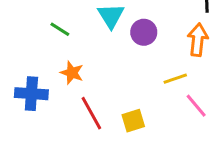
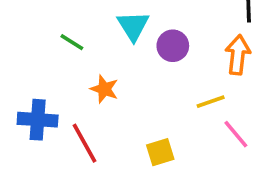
orange star: (72, 73) -> (104, 89), moved
red line: (91, 113) -> (84, 143), moved

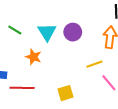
cyan triangle: (133, 26) -> (47, 32), moved
red line: (84, 143) -> (22, 88), turned -60

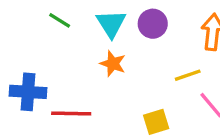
orange star: (33, 57) -> (113, 64), moved
yellow square: (66, 93) -> (156, 122), moved

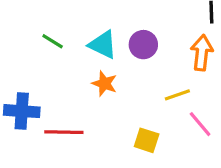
cyan triangle: (111, 24) -> (103, 45), turned -32
yellow square: (156, 122) -> (147, 140), turned 35

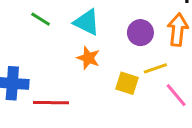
purple circle: (143, 45) -> (140, 33), moved
yellow square: (147, 140) -> (127, 83), moved

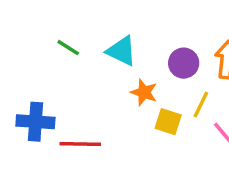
orange star: (88, 58) -> (144, 92), moved
yellow line: (155, 68) -> (201, 104), turned -45

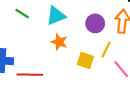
cyan triangle: (122, 51) -> (56, 16), turned -48
orange star: (144, 92) -> (59, 42), moved

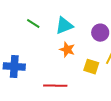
red line: (30, 75) -> (55, 86), moved

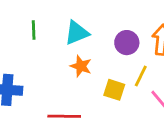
green line: (33, 24) -> (34, 30), turned 56

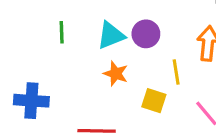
purple circle: (127, 43) -> (146, 34), moved
yellow line: (141, 76) -> (176, 72), moved, turned -35

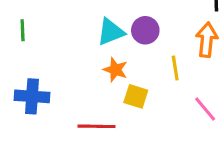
green line: (62, 32) -> (23, 30), moved
yellow square: (154, 101) -> (136, 96), moved

